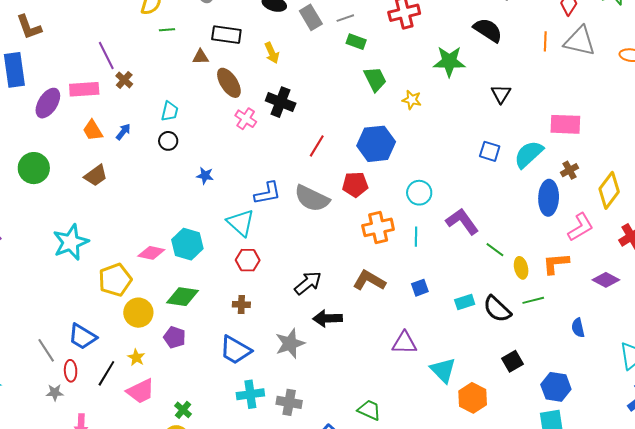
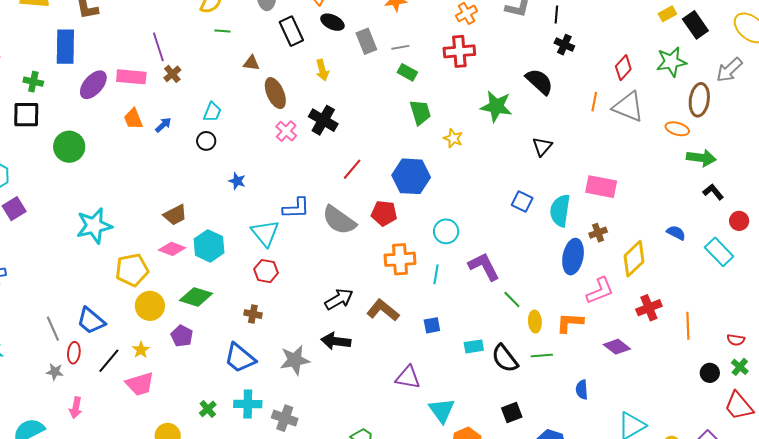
black rectangle: (226, 35) -> (291, 31), moved, turned 48
cyan semicircle: (529, 154) -> (560, 211), turned -48
brown trapezoid: (96, 176) -> (175, 215), moved
black arrow: (308, 283) -> (339, 299), moved
green cross: (183, 410) -> (208, 409), moved

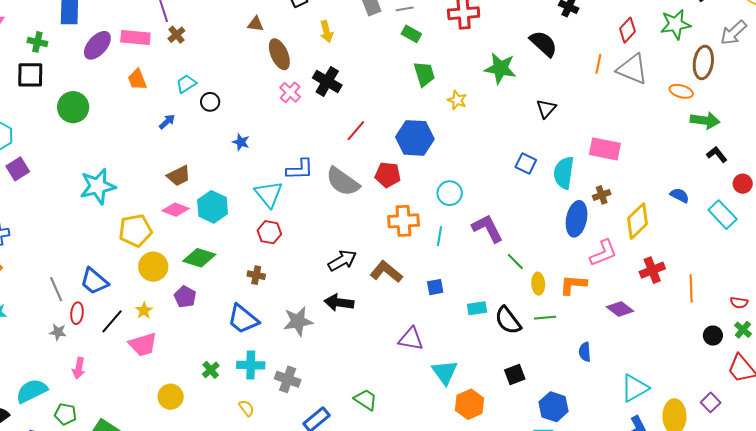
cyan trapezoid: (212, 112) -> (186, 84), moved, turned -145
blue arrow: (163, 125) -> (167, 122), moved

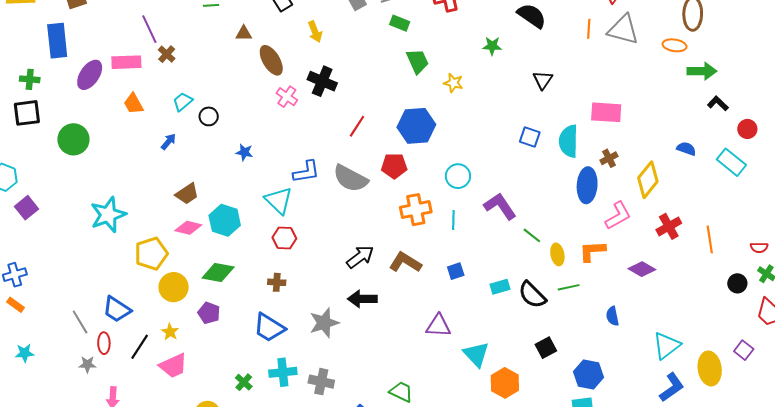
green star: (500, 68) -> (492, 46), size x0.6

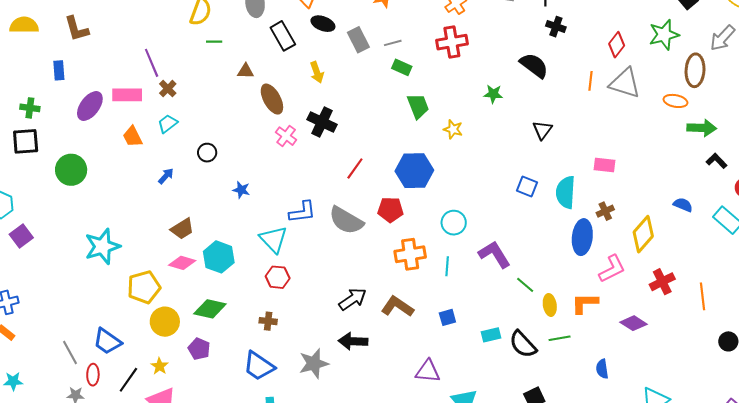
blue rectangle: (57, 41) -> (59, 70), size x0.6
cyan trapezoid: (183, 102) -> (168, 124), moved
pink rectangle: (606, 112) -> (604, 165), size x0.7

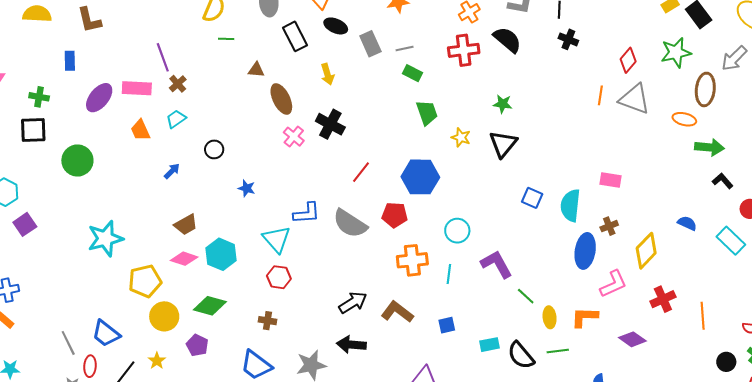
black semicircle: (534, 65) -> (507, 40), moved
black triangle: (542, 130) -> (503, 144), moved, size x1.4

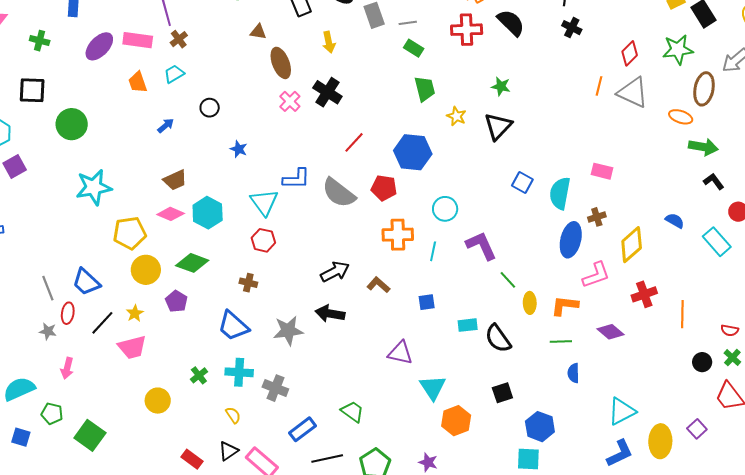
black square: (33, 130) -> (32, 90), moved
green circle: (77, 160) -> (72, 124), moved
brown L-shape: (397, 312) -> (378, 285), size x0.7
green line: (558, 351) -> (561, 341), moved

